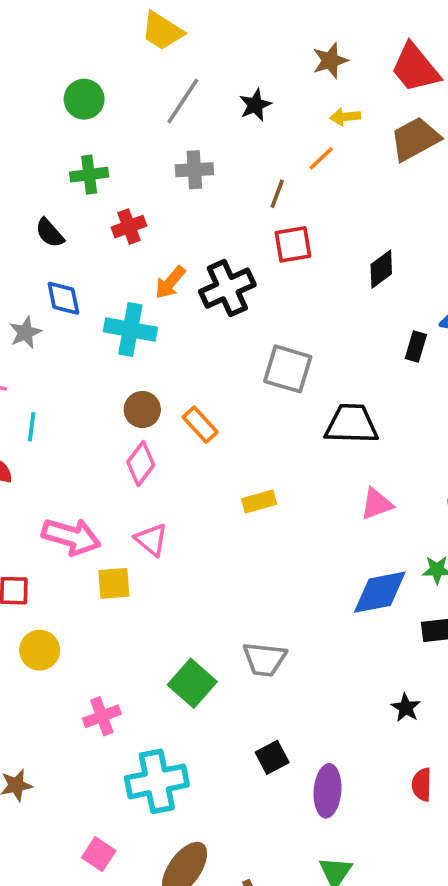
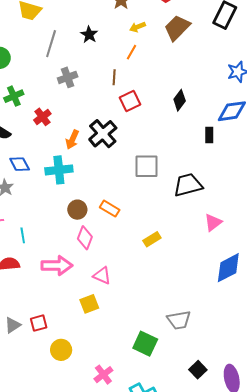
pink arrow: (71, 537) -> (57, 265), moved

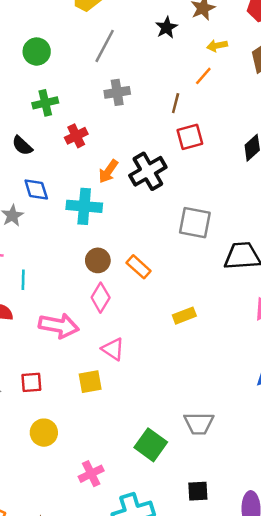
black star: (89, 35) -> (166, 27), moved
red square: (39, 323) -> (31, 382), moved
black square: (198, 370) -> (198, 491), moved, turned 30

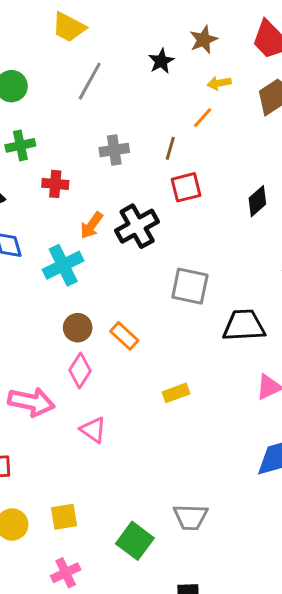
gray cross: (117, 92) -> (114, 150), moved
red cross: (76, 136) -> (55, 184), turned 30
cyan cross: (84, 206) -> (63, 265), turned -32
yellow square: (90, 382) -> (64, 517), moved

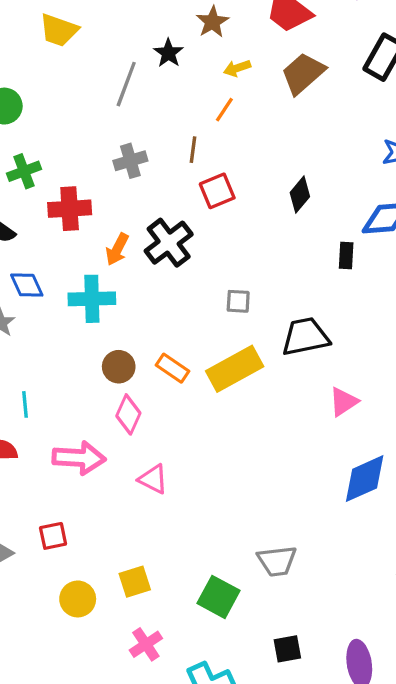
gray line: (90, 81) -> (126, 84), moved
red cross: (55, 184) -> (70, 209), size x1.4
cyan cross: (63, 265) -> (92, 299), turned 33
gray square: (190, 286) -> (238, 301), size x0.6
yellow rectangle: (176, 393) -> (235, 369), moved, size x1.8

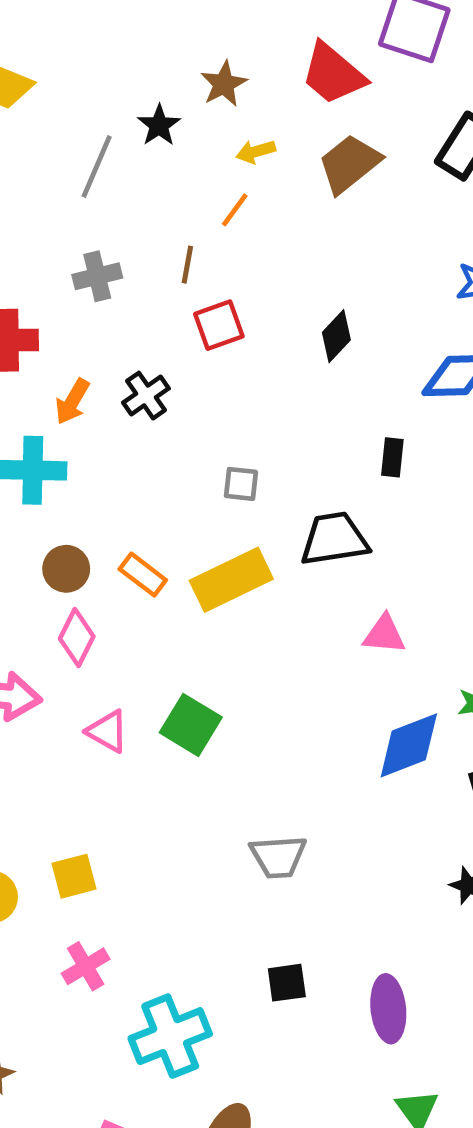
black cross: (169, 243) -> (146, 396), size x0.7
black rectangle: (346, 255) -> (392, 457), moved
pink triangle: (344, 402) -> (384, 634), turned 36
green square: (218, 597) -> (191, 725), moved

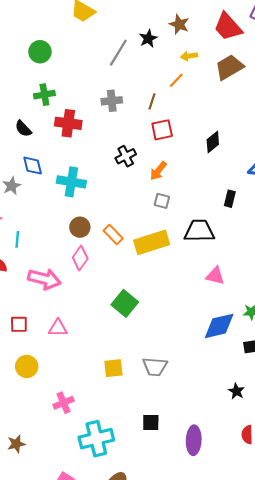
brown star: (224, 84) -> (179, 24), turned -30
orange arrow: (72, 401) -> (158, 171), moved
pink triangle: (108, 731) -> (58, 328), moved, turned -36
yellow square: (74, 876) -> (113, 368), moved

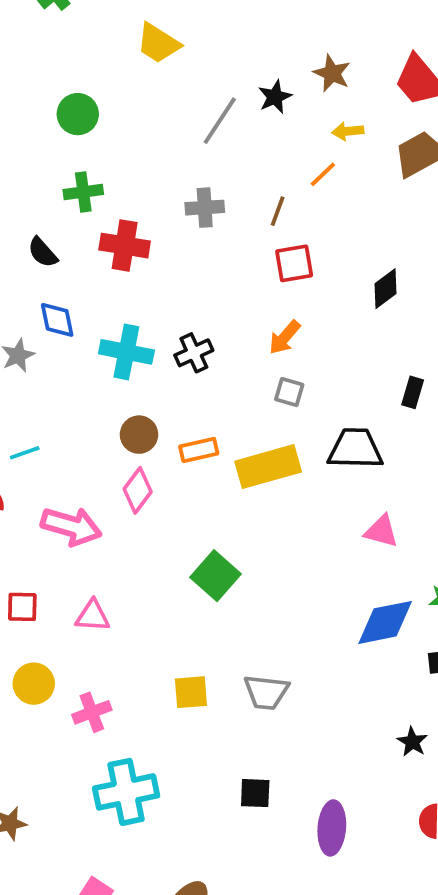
black cross: (126, 156) -> (194, 353), moved
orange rectangle: (113, 235) -> (199, 450), turned -60
cyan line: (17, 239) -> (25, 453), turned 63
pink cross: (64, 403) -> (92, 712), moved
cyan cross: (96, 439) -> (126, 792), moved

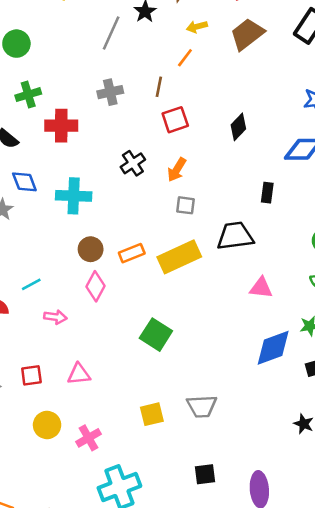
black cross: (194, 353) -> (133, 163), moved
cyan line: (25, 453) -> (31, 284), moved
pink arrow: (71, 526) -> (55, 317), size x0.6

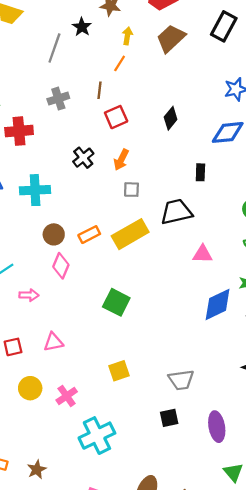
yellow arrow: (197, 27) -> (127, 36), turned 119
gray trapezoid: (202, 406) -> (181, 380), moved

